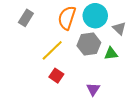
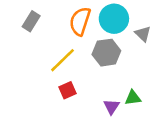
green triangle: (111, 54) -> (133, 98), moved
red square: (56, 76) -> (68, 90), turned 32

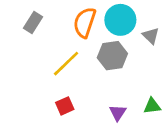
red square: (68, 90) -> (65, 106), moved
green triangle: (133, 98) -> (152, 106), moved

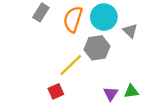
gray rectangle: (33, 23) -> (41, 12), moved
yellow line: (66, 64) -> (71, 65), moved
purple triangle: (118, 113) -> (111, 94), moved

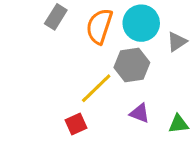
gray triangle: (130, 31) -> (177, 42), turned 42
purple triangle: (111, 94) -> (140, 113), moved, turned -42

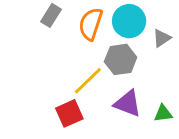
purple triangle: (140, 113) -> (128, 103), size x1.5
red square: (76, 124) -> (69, 113), size x1.4

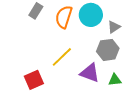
gray hexagon: (121, 59) -> (108, 50), moved
red square: (69, 113) -> (34, 80), moved

